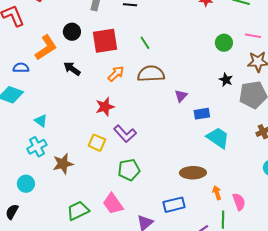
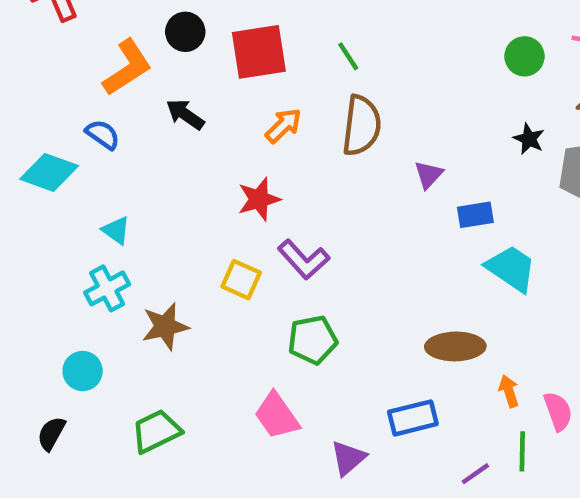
blue semicircle: (21, 68) -> (103, 134), moved, turned 35
brown semicircle: (151, 74) -> (362, 126), turned 100
green trapezoid: (78, 211) -> (156, 431), moved

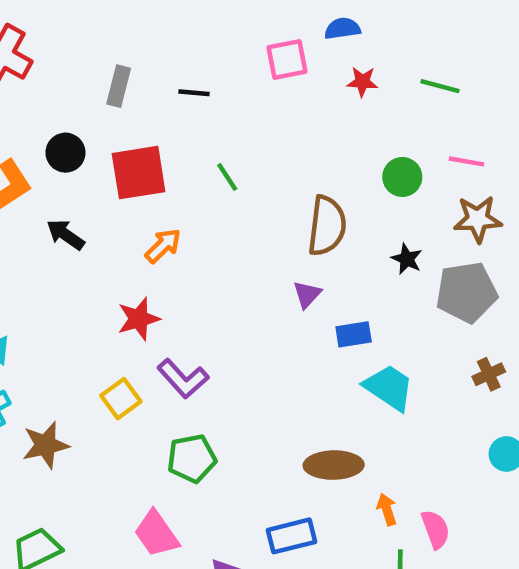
brown semicircle: (362, 126) -> (327, 226), moved
yellow square: (241, 280) -> (121, 399), turned 30

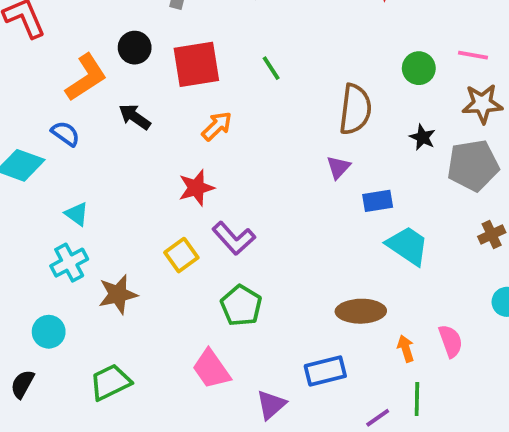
green pentagon: (192, 458) -> (241, 306), turned -30
pink semicircle: (436, 529) -> (451, 341), moved

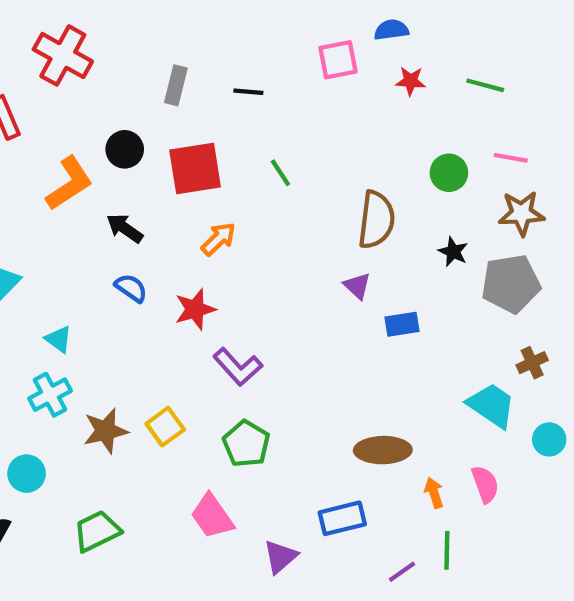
blue semicircle: (65, 134) -> (131, 288), moved
purple triangle: (338, 167) -> (357, 286), turned -30
cyan trapezoid: (408, 246) -> (492, 405), moved
yellow square: (181, 255) -> (165, 427), moved

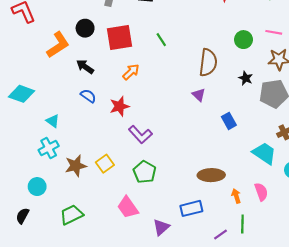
blue rectangle: (402, 324) -> (229, 121), moved, turned 70

